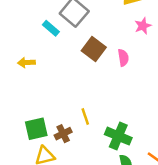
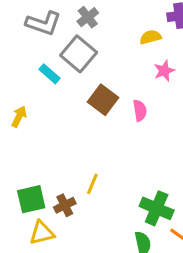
yellow arrow: (26, 63) -> (19, 117), turned 119
yellow line: (85, 116) -> (92, 184), turned 42
green cross: (118, 136) -> (157, 208), moved

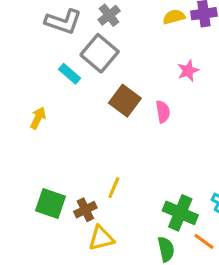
yellow semicircle: (150, 37) -> (174, 17), moved
green square: (31, 199) -> (51, 203), turned 32
yellow triangle: (42, 233) -> (101, 238), moved

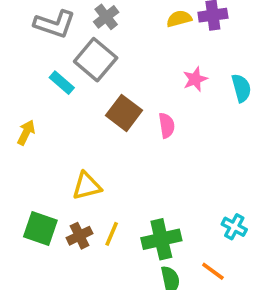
yellow line: (114, 188) -> (112, 234), moved
green cross: (180, 213) -> (161, 239), moved, turned -36
yellow triangle: (101, 238) -> (87, 186), moved

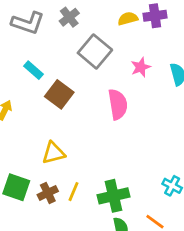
gray square: (96, 60) -> (95, 51), moved
brown square: (124, 113) -> (59, 94), moved
pink semicircle: (167, 125) -> (118, 104), size x1.5

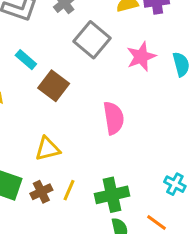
pink star: (141, 67) -> (141, 57), size x1.4
pink semicircle: (118, 104) -> (114, 118), moved

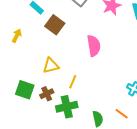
yellow line: (69, 190) -> (73, 82), moved
green cross: (112, 195) -> (67, 107), moved

